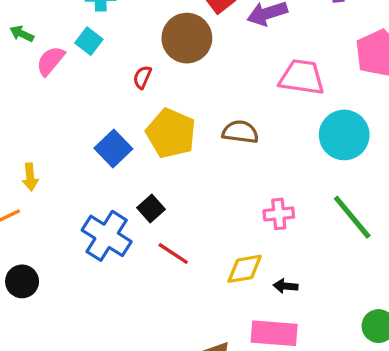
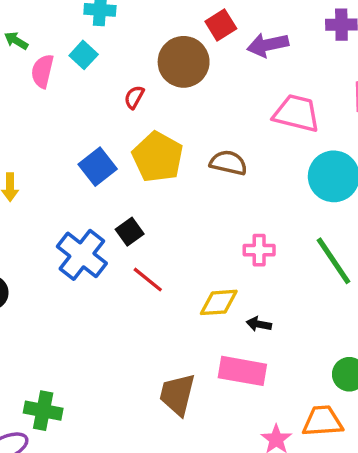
pink semicircle: (50, 61) -> (42, 71), turned -32

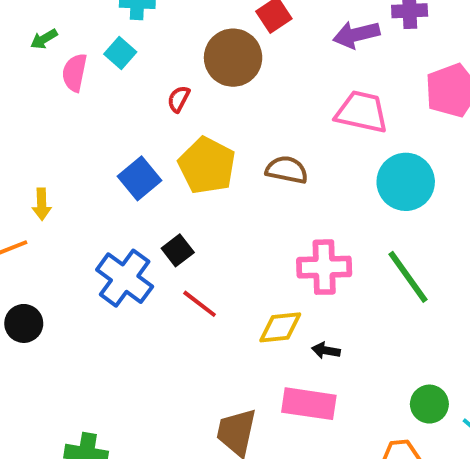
green arrow: (16, 41) -> (44, 39), turned -60
purple arrow: (268, 45) -> (356, 35), moved
pink cross: (259, 250) -> (324, 267), size x1.5

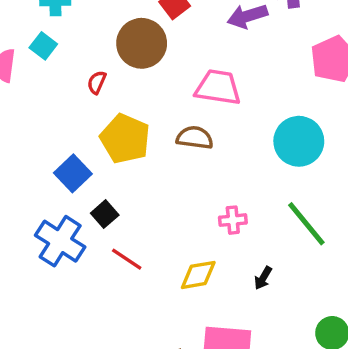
pink trapezoid: (362, 112) -> (218, 87), moved
blue square: (140, 178) -> (73, 173), moved
pink cross: (324, 267) -> (233, 220), size x0.6
black arrow: (326, 350) -> (263, 278), moved, turned -65

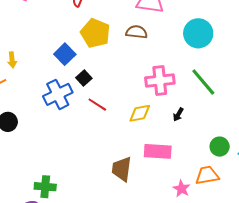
pink cross: (233, 220) -> (160, 81), size x1.8
blue cross: (60, 241) -> (58, 94), turned 32

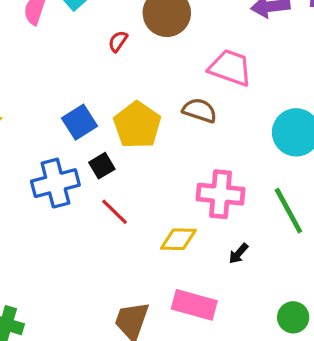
yellow pentagon: (95, 33) -> (137, 125), moved

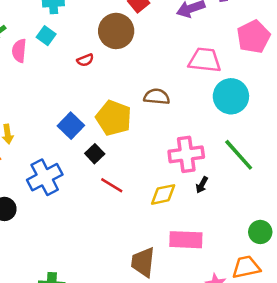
red semicircle: (118, 41) -> (85, 60), turned -133
pink trapezoid: (230, 68) -> (205, 60), moved
blue cross: (55, 183) -> (45, 177), moved
black arrow: (238, 254) -> (202, 185), moved

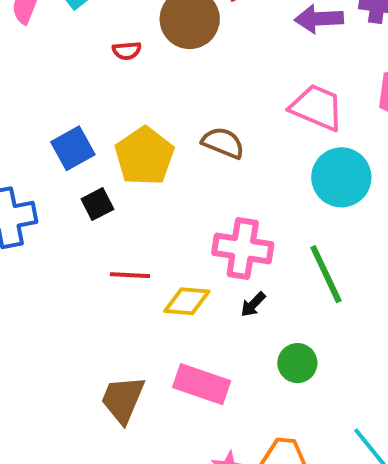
red line: (112, 185) -> (130, 275), moved, turned -45
green circle: (260, 232) -> (297, 363), moved

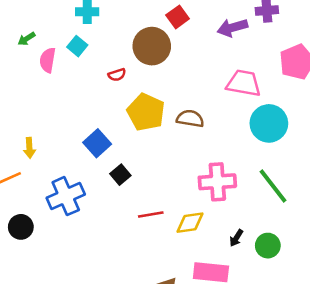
yellow pentagon: (144, 156) -> (146, 112), moved
black arrow: (253, 304) -> (236, 238), moved

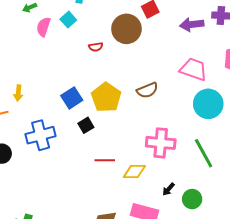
yellow pentagon: (146, 112) -> (106, 97), moved
brown semicircle: (190, 119) -> (147, 90), turned 140

